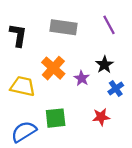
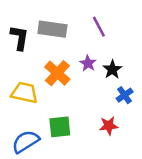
purple line: (109, 25) -> (99, 27), moved
gray rectangle: (64, 27) -> (52, 29), moved
purple star: (82, 78) -> (88, 63), moved

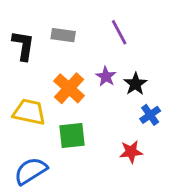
gray rectangle: (52, 29) -> (63, 35), size x0.7
green square: (60, 127) -> (72, 136), moved

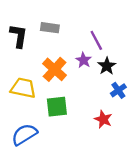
purple line: (119, 32) -> (96, 40), moved
red star: (131, 152) -> (103, 119), turned 30

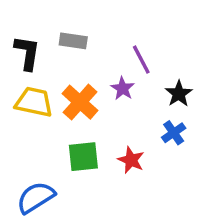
black star: (107, 66) -> (179, 94), moved
yellow trapezoid: (23, 88) -> (34, 102), moved
red star: (103, 119) -> (131, 160), moved

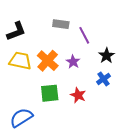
gray rectangle: (73, 41) -> (61, 24), moved
black L-shape: (27, 53) -> (16, 31), turned 60
purple star: (123, 88) -> (73, 62), moved

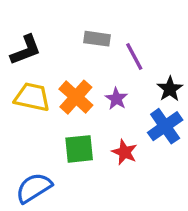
blue cross: (103, 79) -> (165, 126), size x1.5

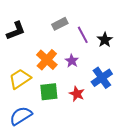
gray rectangle: (97, 39) -> (60, 24), turned -35
black star: (170, 89) -> (105, 40), moved
yellow trapezoid: (32, 97) -> (20, 79), moved, turned -45

